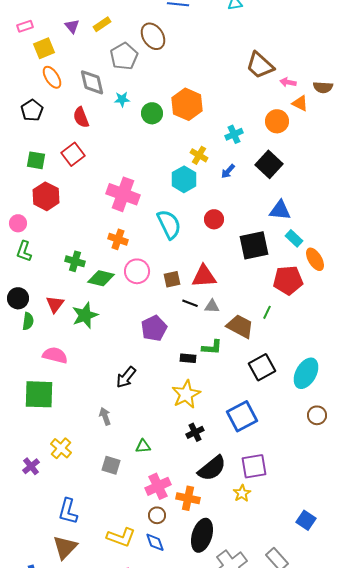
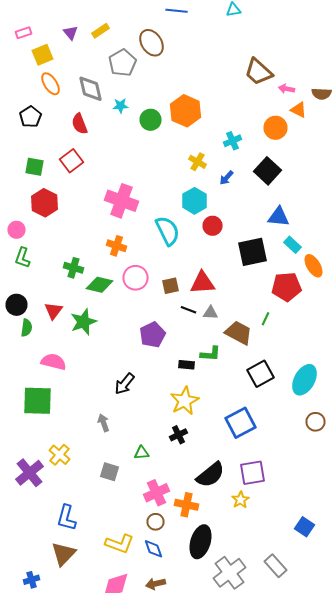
cyan hexagon: (184, 179) -> (194, 201), moved
black cross: (195, 432) -> (178, 435), moved
purple cross: (31, 466) -> (30, 473), size x1.6

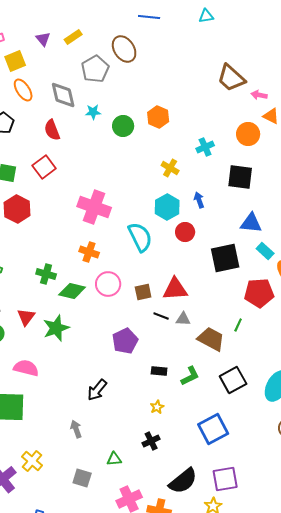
orange hexagon: (186, 111) -> (158, 117), size x0.7
black square: (268, 171) -> (240, 177), turned -36
blue arrow: (226, 178) -> (199, 200), moved, turned 119
green L-shape: (210, 354) -> (190, 376), moved, turned -30
yellow star: (184, 401) -> (157, 407), size x0.5

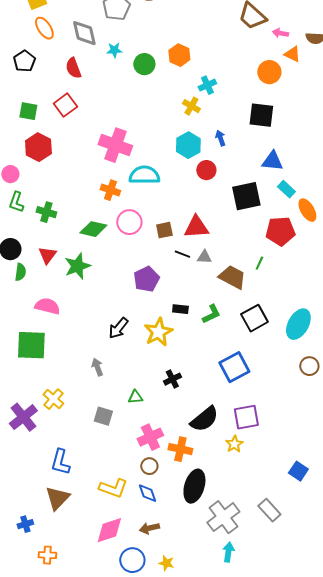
cyan cross: (205, 147) -> (207, 85), moved
cyan semicircle: (140, 237) -> (144, 175), moved, turned -64
green cross: (46, 274) -> (46, 212), moved
yellow star: (157, 407) -> (158, 332), moved, size x2.0

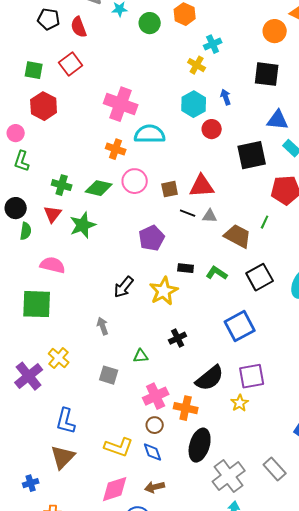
black pentagon: (24, 61) -> (49, 19), moved, turned -30
green cross: (46, 212) -> (62, 185), moved
green L-shape: (211, 314) -> (217, 273), turned -120

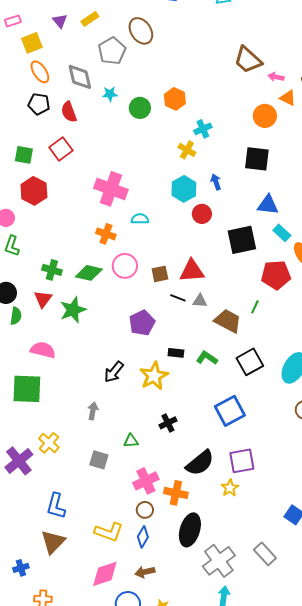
cyan semicircle: (150, 134) -> (140, 219), size x0.6
gray arrow: (103, 326) -> (93, 411), turned 30
blue diamond: (153, 452) -> (143, 537), turned 50

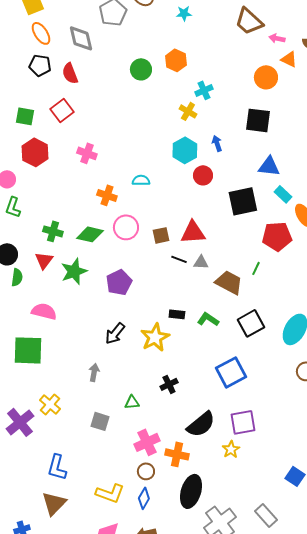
cyan star: (110, 94) -> (184, 13), moved
pink cross: (111, 189) -> (87, 153), moved, size x0.6
purple pentagon: (142, 323) -> (119, 282), moved

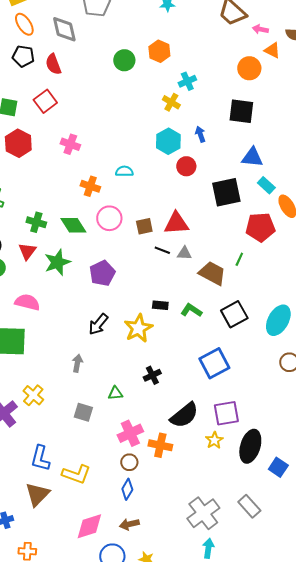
green diamond: (90, 234) -> (73, 225), turned 44
black ellipse: (191, 491) -> (250, 446), moved
yellow L-shape: (110, 493) -> (76, 474), moved

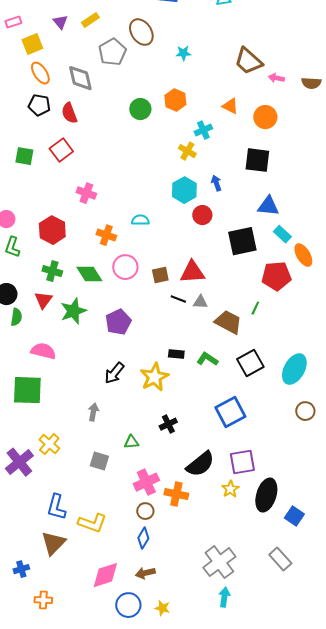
orange triangle: (272, 50) -> (230, 106), moved
red hexagon: (18, 143) -> (52, 230), moved
gray rectangle: (249, 506) -> (280, 559), moved

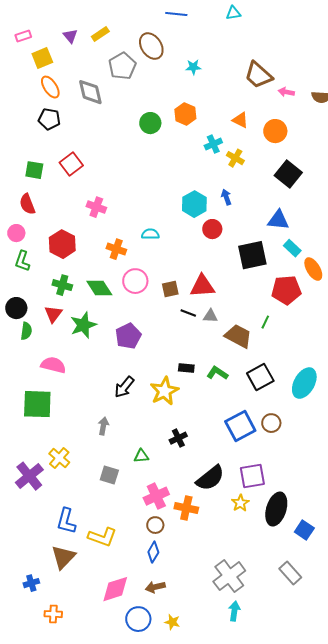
red semicircle: (69, 113) -> (27, 204), moved
yellow cross: (187, 151) -> (235, 158), moved
black square: (257, 160) -> (288, 174), moved, turned 32
brown circle: (305, 411) -> (271, 423), moved

